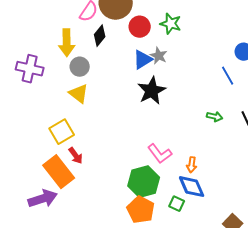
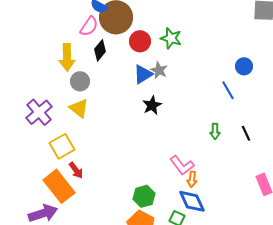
purple cross: (30, 69) -> (39, 112), moved, turned 36
black star: (152, 91) -> (152, 105), size x0.7
green arrow: (215, 117) -> (215, 131), turned 77
pink L-shape: (160, 154) -> (182, 165), moved
green hexagon: (144, 182) -> (144, 196), size x0.7

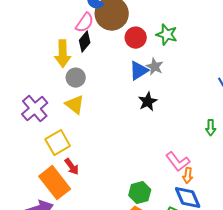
black diamond: (100, 50) -> (85, 42), moved

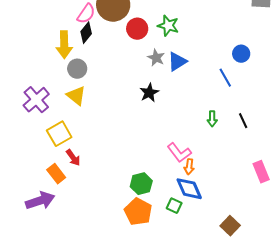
blue triangle: (139, 71) -> (177, 62), moved
orange rectangle: (55, 183) -> (56, 174), size x0.6

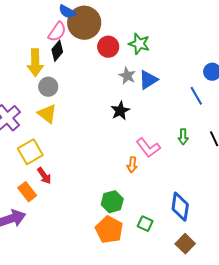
pink L-shape: (179, 153) -> (148, 148), moved
orange arrow: (189, 167) -> (132, 165), moved
blue diamond: (189, 189) -> (180, 207), moved, turned 32
brown square: (230, 226) -> (185, 244), moved

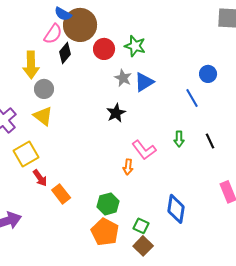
black diamond: (57, 51) -> (65, 53), moved
orange rectangle: (27, 192) -> (61, 194), moved
brown square: (185, 244) -> (143, 246), moved

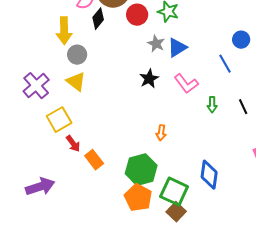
pink L-shape: (144, 150) -> (186, 84), moved
green hexagon: (108, 204) -> (141, 170), size x1.4
green square: (141, 226) -> (174, 192), size x1.8

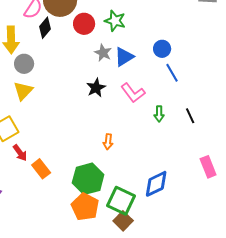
blue circle: (241, 40) -> (162, 49), moved
yellow triangle: (76, 82) -> (23, 91), turned 35
blue diamond: (209, 175) -> (156, 184), turned 56

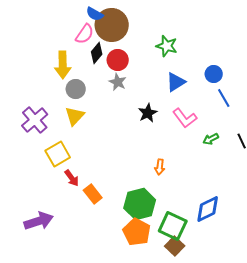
red circle: (84, 24) -> (118, 60), moved
gray star: (103, 53) -> (118, 82), moved
green arrow: (159, 114) -> (211, 139), turned 63

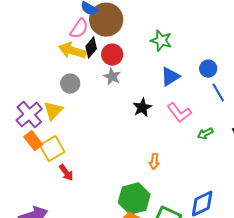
yellow arrow: (63, 65) -> (72, 51), moved, turned 108
yellow triangle: (75, 116) -> (53, 111), moved
orange rectangle: (93, 194) -> (33, 141), moved

